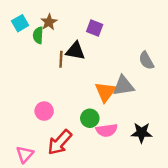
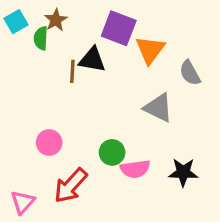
purple square: (95, 28) -> (119, 28), size x1.5
gray triangle: (123, 86) -> (158, 108), turned 35
orange triangle: (105, 92) -> (150, 50), moved

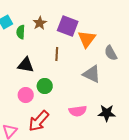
brown star: (56, 20) -> (40, 23), moved
black triangle: (92, 60) -> (26, 65), moved
brown line: (72, 71) -> (57, 54), moved
green circle: (112, 152) -> (45, 86), moved

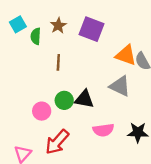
orange triangle: (87, 39) -> (126, 55), moved, turned -48
brown line: (57, 54) -> (58, 62), moved
black triangle: (26, 65) -> (84, 99), moved

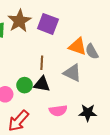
brown star: (58, 26) -> (19, 21), size x1.6
brown line: (58, 62) -> (42, 63), moved

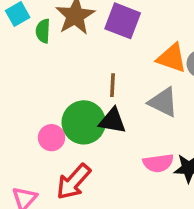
green circle: (25, 85) -> (84, 122), size x1.6
pink semicircle: (58, 111) -> (158, 163), moved

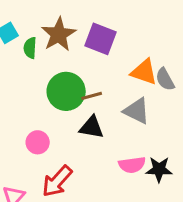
brown line: (112, 85) -> (92, 96), turned 72
green circle: (84, 122) -> (66, 91), moved

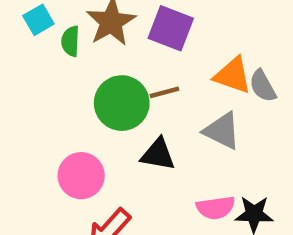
brown line: (92, 96) -> (164, 92), moved
pink circle: (38, 142) -> (81, 176), size x1.4

